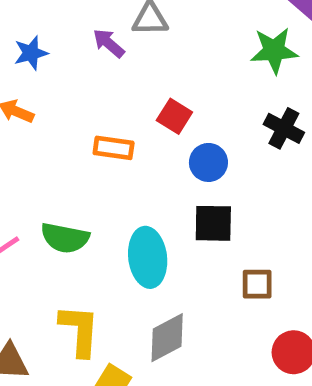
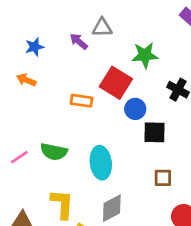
green star: (274, 51) -> (145, 55), moved
red square: (174, 116) -> (116, 83), size x1.6
black square: (213, 223) -> (155, 132), moved

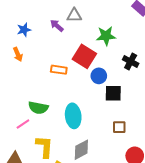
orange arrow: (26, 80) -> (18, 54), turned -136
pink line: (19, 157) -> (23, 124), moved

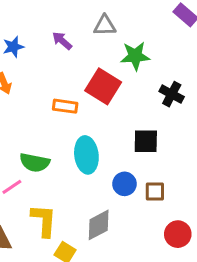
gray triangle: (74, 15) -> (105, 25), moved
blue circle: (99, 76) -> (124, 184), moved
cyan ellipse: (73, 116) -> (86, 155), moved

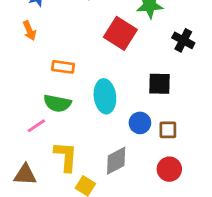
orange rectangle: (65, 106) -> (63, 67), moved
red circle: (178, 234) -> (169, 169), moved

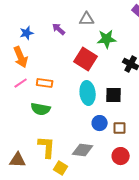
orange arrow: (29, 31) -> (21, 57), size x1.5
cyan ellipse: (105, 96) -> (88, 93), moved
pink line: (36, 126) -> (21, 83), moved
gray diamond: (116, 161) -> (83, 150), turned 35

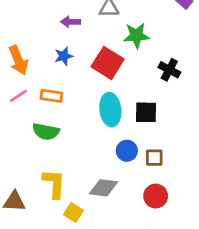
purple arrow: (59, 29) -> (71, 22), turned -40
blue star: (27, 33) -> (64, 56), moved

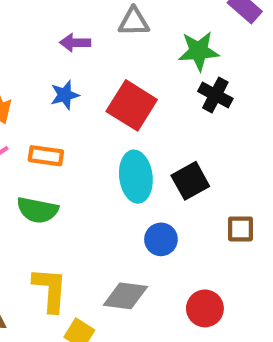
green star: (136, 36) -> (199, 51), moved
black cross: (169, 70) -> (215, 95), moved
black square: (146, 112) -> (190, 181), turned -30
brown square: (154, 158) -> (241, 229), moved

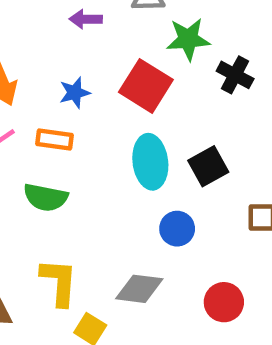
green star: (199, 51) -> (188, 39), moved
blue star: (65, 95) -> (75, 93), moved

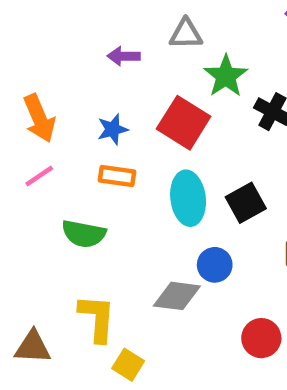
green star: (188, 39) -> (226, 76), turned -30
orange rectangle: (55, 139) -> (117, 176), moved
gray diamond: (139, 289) -> (177, 296), moved

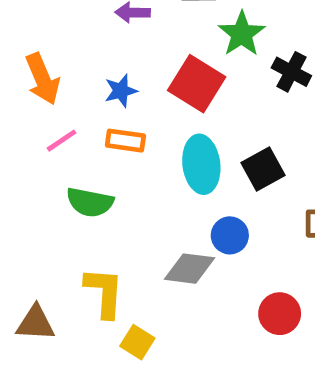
pink line: (39, 176) -> (61, 141), moved

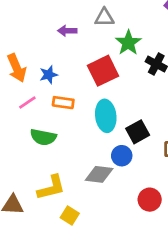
red square: (197, 84) -> (103, 71), turned 32
blue star: (121, 91) -> (49, 75), moved
black square: (263, 169) -> (138, 132), moved
yellow L-shape: (104, 292) -> (51, 188), turned 72

